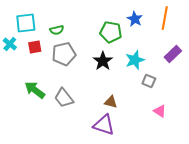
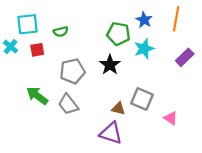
gray pentagon: (64, 54) -> (72, 71), moved
cyan star: (135, 60) -> (144, 49), moved
gray square: (149, 81) -> (142, 99), moved, size x1.5

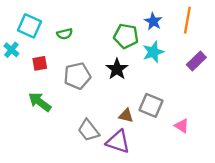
cyan square: (28, 24) -> (30, 26), turned 30
red square: (37, 50) -> (40, 63), moved
gray trapezoid: (68, 104) -> (89, 130), moved

